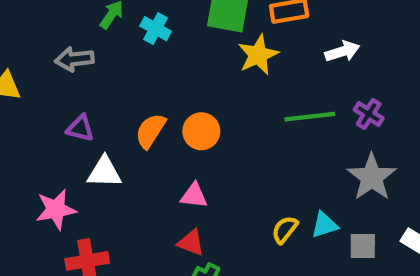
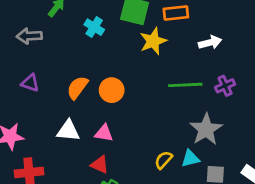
cyan cross: (156, 29) -> (94, 27), moved
purple cross: (369, 114) -> (225, 86), turned 30
white triangle: (104, 172) -> (68, 131), moved
gray star: (372, 177) -> (206, 129), moved

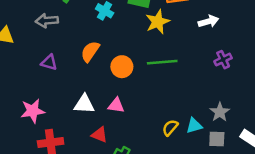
green line: (185, 85) -> (162, 62), moved
orange semicircle: (77, 88) -> (90, 51), moved
gray star: (206, 129) -> (220, 112), moved, size x0.7
red triangle: (100, 165) -> (99, 135), moved

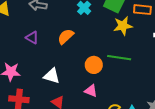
orange circle: (122, 67) -> (94, 65), moved
pink triangle: (116, 105) -> (91, 91), moved

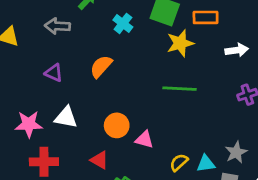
orange circle: (94, 65) -> (117, 125), moved
white triangle: (52, 76) -> (66, 117), moved

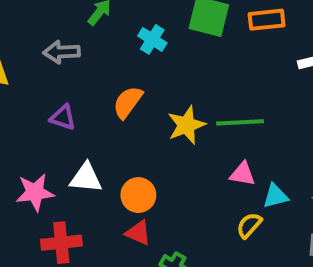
yellow star: (180, 43) -> (186, 125), moved
orange circle: (117, 125) -> (138, 195), moved
pink triangle: (144, 139) -> (243, 174), moved
cyan triangle: (206, 164) -> (275, 196), moved

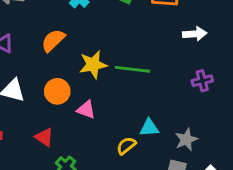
pink triangle: (243, 174) -> (86, 110), moved
orange circle: (138, 195) -> (57, 91), moved

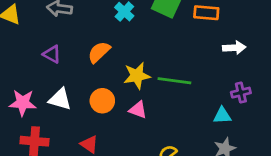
pink triangle: (86, 110) -> (138, 110), moved
cyan triangle: (149, 128) -> (222, 116), moved

